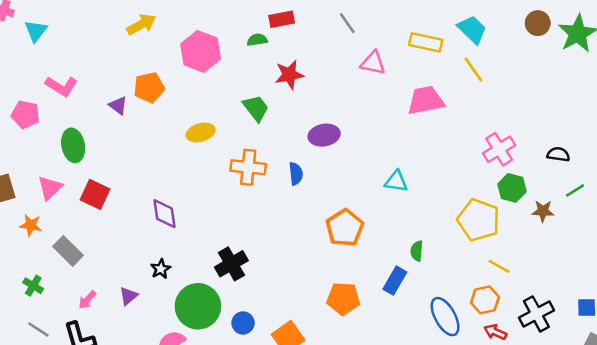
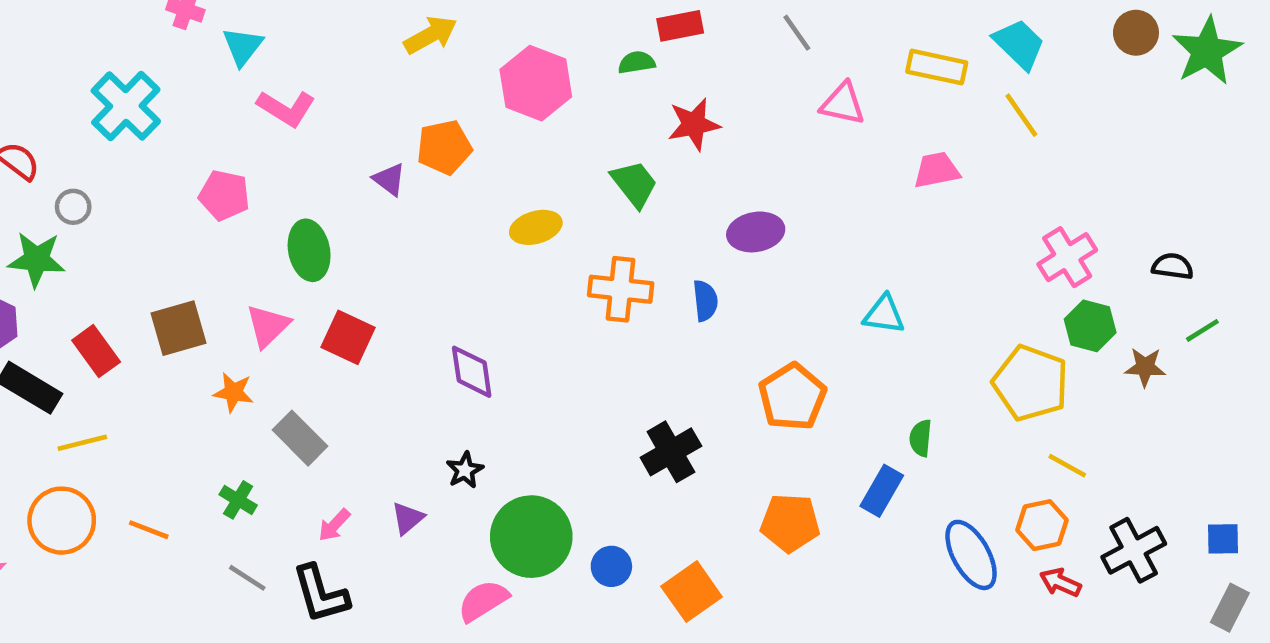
pink L-shape: (62, 86) -> (286, 108), moved
pink trapezoid: (426, 100) -> (937, 170), size x0.7
black cross: (231, 264) -> (671, 452), moved

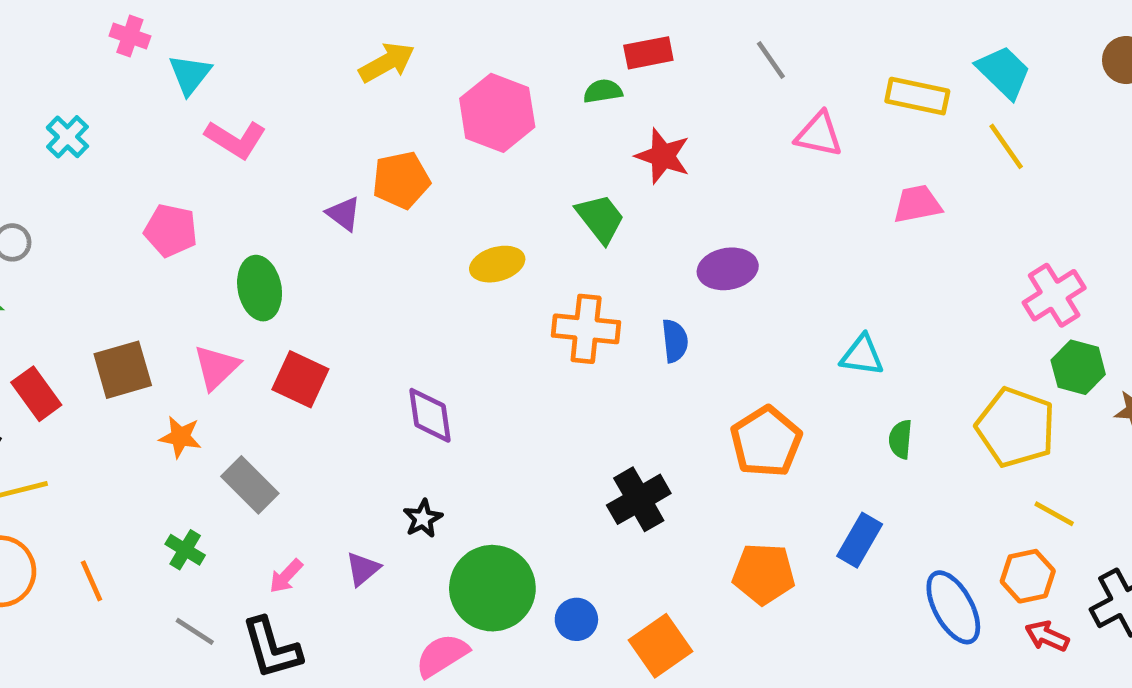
cyan cross: (126, 106) -> (67, 137), size x0.6
red star: (694, 124) -> (663, 156), turned 30
green semicircle: (921, 438) -> (900, 439), moved
orange line: (149, 530) -> (91, 581), turned 45

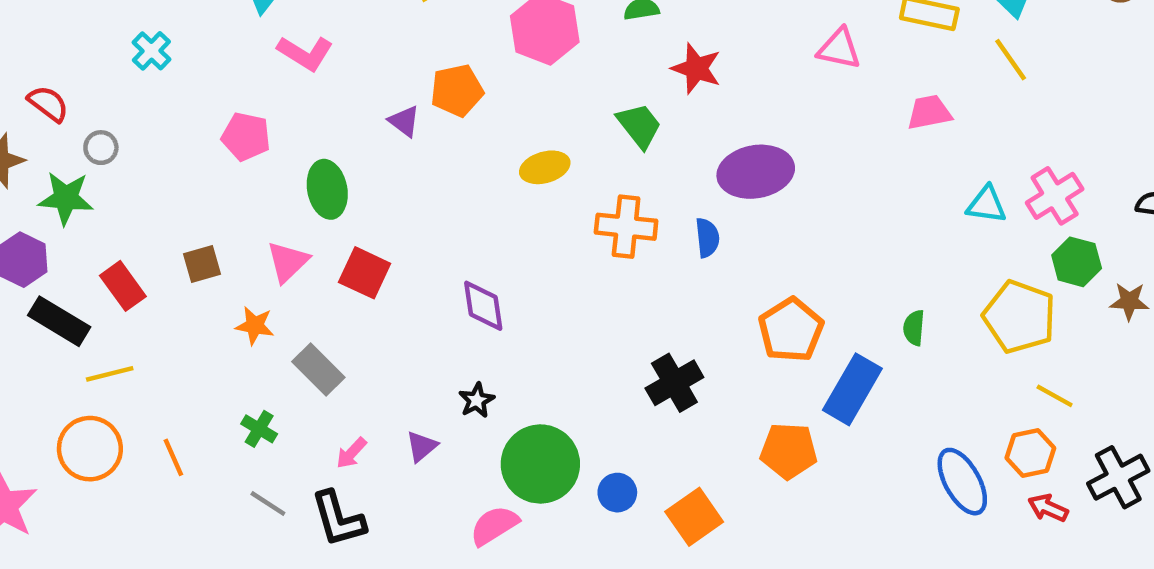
purple ellipse: (728, 269) -> (756, 172), size x1.4
cyan triangle: (862, 355) -> (986, 205), moved
brown square: (123, 370) -> (202, 264), size x0.7
blue rectangle: (860, 540) -> (852, 389), moved, size x1.4

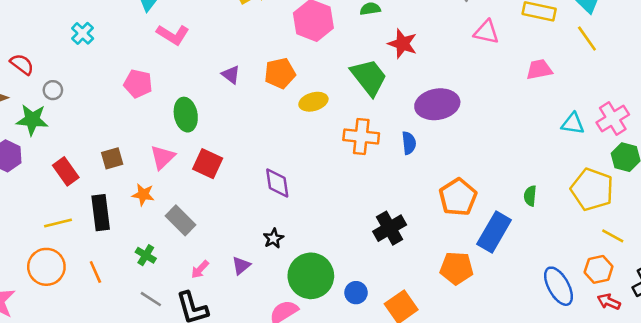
orange pentagon: (457, 90) -> (280, 73), moved
green trapezoid: (639, 126) -> (369, 77), size x1.4
black rectangle: (59, 321) -> (101, 213), moved, turned 52

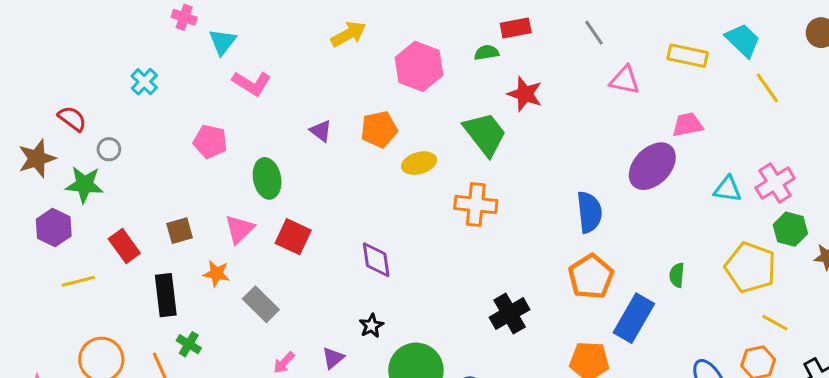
yellow line: (587, 38) -> (767, 88), moved
purple ellipse: (437, 104) -> (652, 166), moved, turned -36
blue semicircle: (409, 143) -> (589, 212), moved, size x1.5
yellow line: (58, 223) -> (78, 281), moved
green cross: (146, 255) -> (189, 344), moved

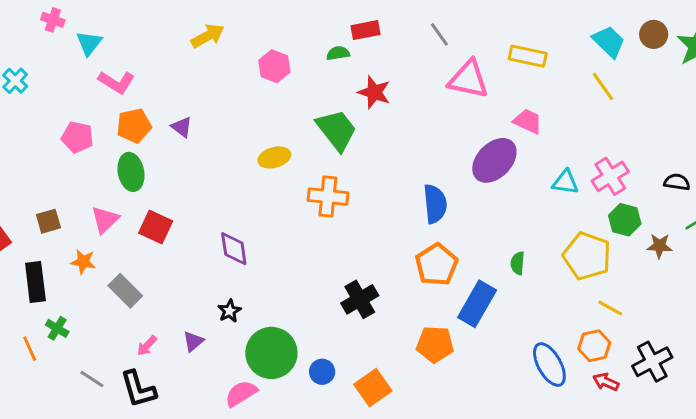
cyan trapezoid: (743, 40) -> (609, 42), moved
pink hexagon: (419, 66) -> (274, 66), size x0.7
pink triangle: (625, 80) -> (468, 79), size x1.4
pink trapezoid: (688, 125) -> (528, 121), turned 36
orange pentagon: (379, 129) -> (134, 126), moved

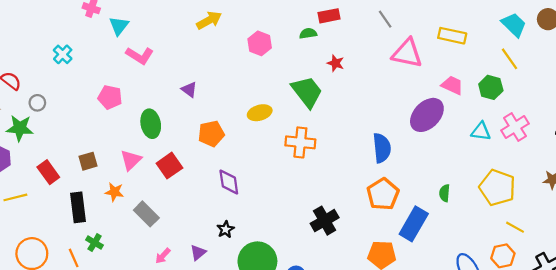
red star: (374, 92) -> (336, 63), size x0.7
orange pentagon: (134, 126) -> (211, 134), moved
green hexagon: (625, 220) -> (491, 87), moved
red square: (156, 227) -> (169, 166), turned 30

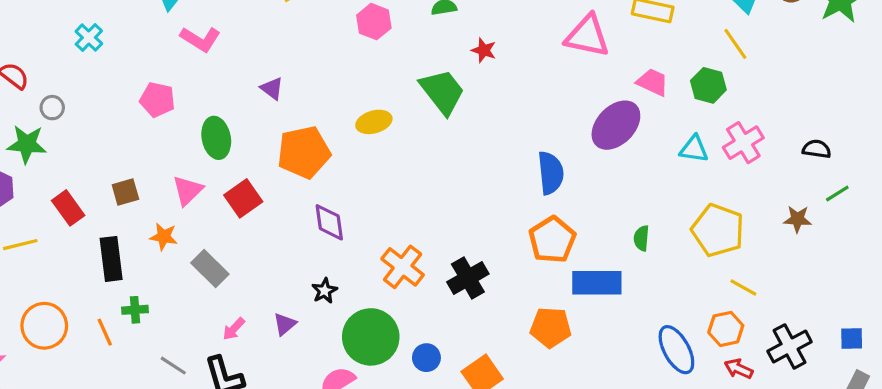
orange pentagon: (211, 134) -> (304, 152), size x1.4
orange cross: (300, 142) -> (403, 267), moved, turned 32
blue rectangle: (414, 224) -> (597, 283), turned 60
green cross: (95, 243) -> (135, 310), turned -35

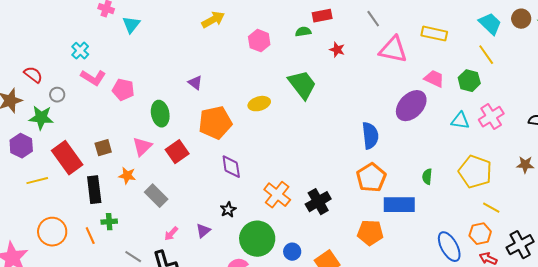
pink L-shape: (200, 39) -> (93, 78), moved
red star: (484, 50) -> (337, 50), moved
red rectangle: (68, 208) -> (67, 158), size x1.5

